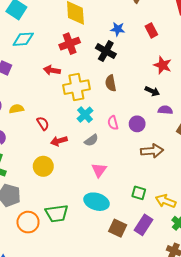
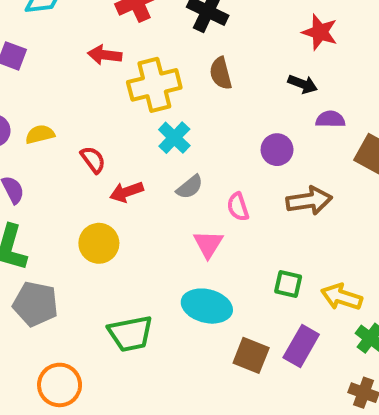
pink semicircle: (113, 123) -> (238, 207), moved
orange circle: (28, 222) -> (60, 385), moved

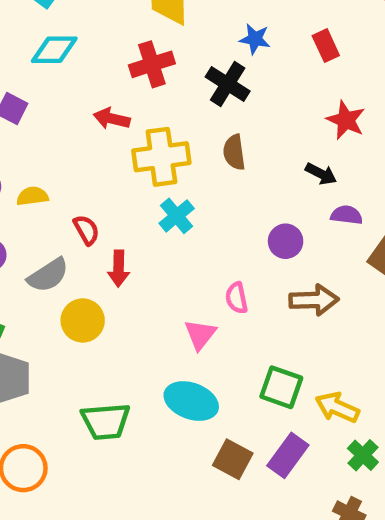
gray semicircle: (190, 187) -> (48, 275), moved, size x1.4
red arrow: (127, 192) -> (119, 269), turned -76
green square: (288, 284) -> (281, 387), size x1.4

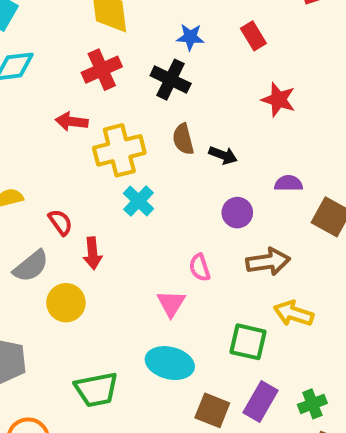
black arrow: (321, 174) -> (223, 155), moved
yellow arrow: (337, 407) -> (293, 313), moved
green cross: (363, 455) -> (312, 404), moved, turned 32

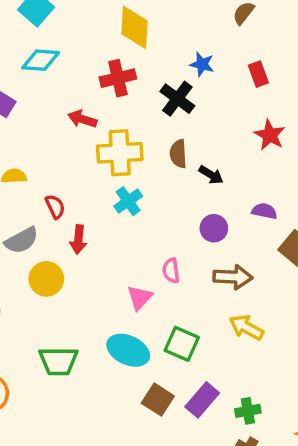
green square: (248, 342) -> (182, 344), moved

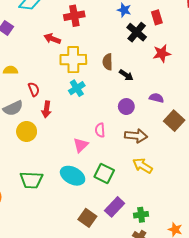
black cross: (177, 99) -> (137, 32), moved
red star: (270, 135) -> (162, 53), turned 30
brown square: (158, 400) -> (87, 218), moved

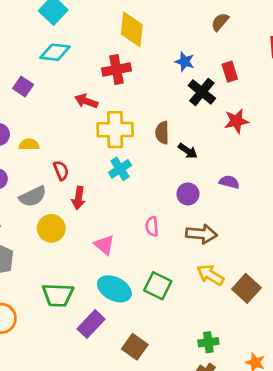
brown square: (174, 121) -> (246, 288), moved
pink triangle: (81, 145) -> (104, 245), moved, turned -35
purple rectangle: (115, 207) -> (91, 324), moved

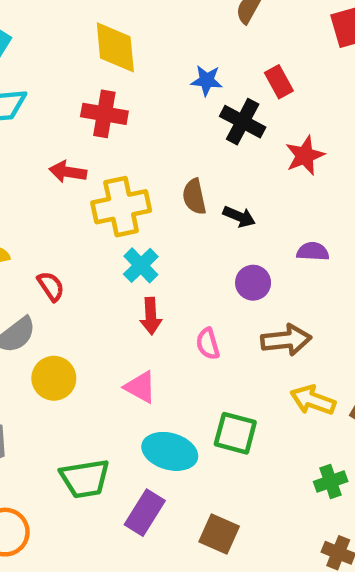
red cross: (116, 69) -> (104, 114), turned 32
red arrow: (79, 198) -> (151, 316), moved
green cross: (208, 342) -> (331, 482), moved

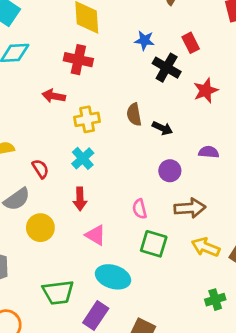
yellow cross: (121, 207) -> (87, 119), size x0.7
cyan cross: (141, 265) -> (83, 158), moved
red arrow: (151, 316) -> (80, 199), moved
green square: (235, 433) -> (154, 244), moved

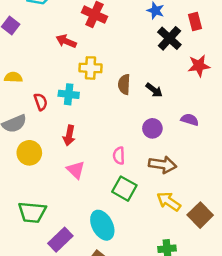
brown semicircle: (134, 114) -> (124, 84), moved
cyan cross: (83, 158) -> (69, 94), moved, turned 36
cyan ellipse: (113, 277) -> (102, 225), moved, turned 32

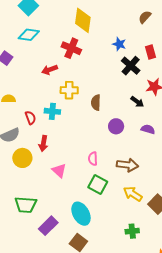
red arrow: (66, 41) -> (50, 70), turned -42
black arrow: (154, 90) -> (137, 102), moved
purple circle: (152, 128) -> (116, 126), moved
red arrow: (69, 136) -> (43, 143), moved

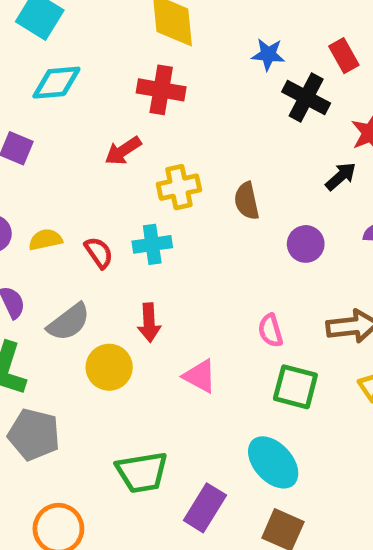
black arrow: (137, 102) -> (341, 176), turned -64
red semicircle: (30, 118) -> (99, 253), moved

